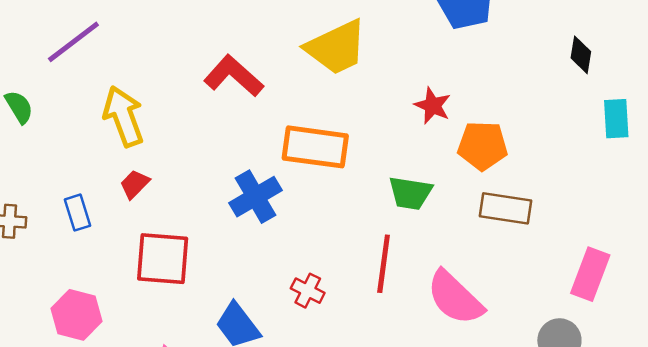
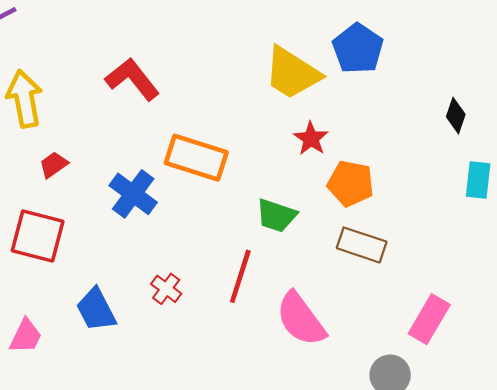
yellow trapezoid: (336, 47) -> (292, 73), moved, turned 48
red trapezoid: (135, 184) -> (54, 165), moved
blue cross: (255, 197) -> (133, 194), turned -33

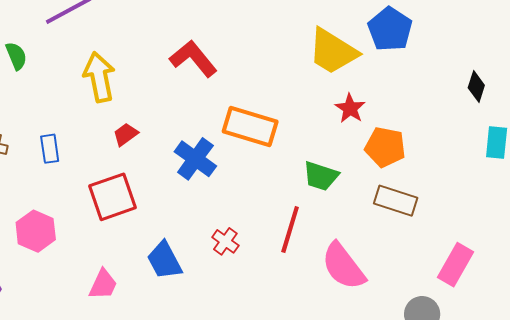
red square: (38, 236) -> (112, 197), turned -33

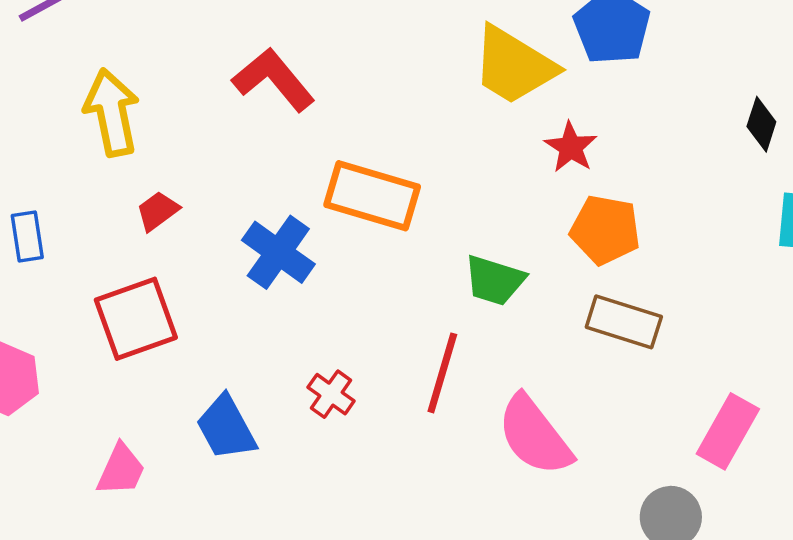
red star: (350, 108) -> (571, 147), moved

